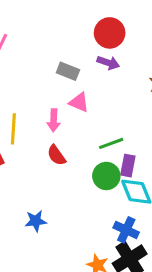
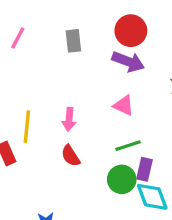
purple arrow: (108, 63) -> (128, 62), size x1.4
gray rectangle: (68, 71) -> (73, 41), moved, turned 60
pink triangle: (79, 102) -> (124, 105), moved

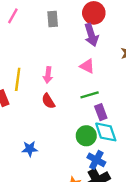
purple arrow: (128, 62) -> (91, 35), turned 50
purple rectangle: (145, 169) -> (101, 112), turned -35
green circle: (122, 179) -> (86, 136), moved

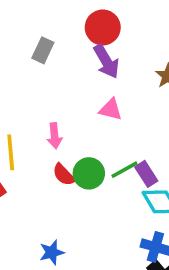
gray rectangle: (53, 19) -> (43, 50), turned 42
green line: (90, 95) -> (125, 170), moved
green circle: (86, 136) -> (89, 173), moved

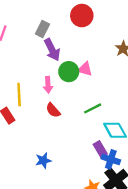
purple arrow: (106, 61) -> (52, 50), moved
green circle: (89, 173) -> (69, 72), moved
purple rectangle: (146, 174) -> (100, 149), moved

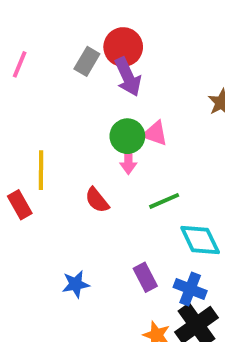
red circle: (82, 16) -> (123, 47), moved
purple arrow: (52, 50) -> (128, 77), moved
pink arrow: (48, 85) -> (128, 160), moved
purple rectangle: (100, 149) -> (145, 277), moved

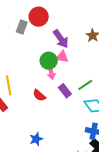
purple arrow: (128, 77) -> (61, 39), moved
green line: (164, 201) -> (85, 85), moved
purple rectangle: (145, 277) -> (65, 91), moved

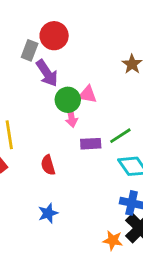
purple arrow: (61, 39) -> (47, 73), moved
purple rectangle: (65, 91) -> (91, 144), turned -56
red semicircle: (39, 95) -> (48, 165), moved, turned 32

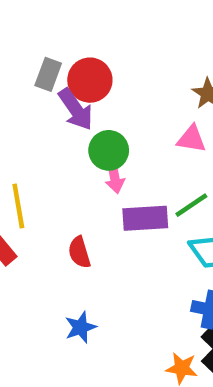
red circle: (54, 36) -> (90, 80), moved
pink triangle: (88, 94) -> (191, 139), moved
purple rectangle: (91, 144) -> (145, 218), size x1.4

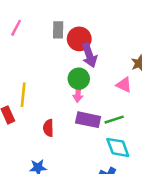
gray rectangle: (48, 74) -> (58, 30), turned -35
purple arrow: (76, 109) -> (89, 55), moved

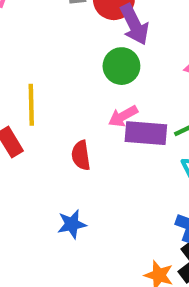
pink arrow: (78, 93) -> (123, 116), moved, turned 63

